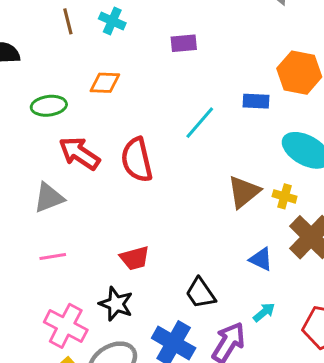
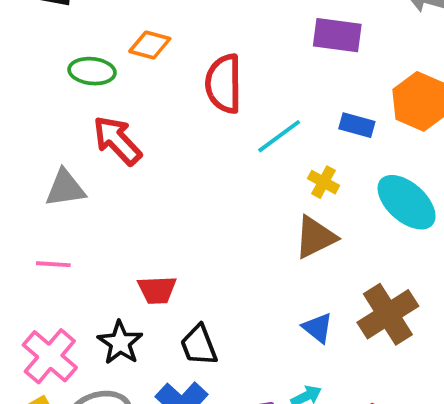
purple rectangle: (184, 43) -> (337, 35), moved, size x1.4
orange diamond: (105, 83) -> (150, 45), moved
red semicircle: (137, 160) -> (224, 84), moved
yellow cross: (285, 196) -> (324, 182), moved
black trapezoid: (200, 293) -> (199, 345), moved

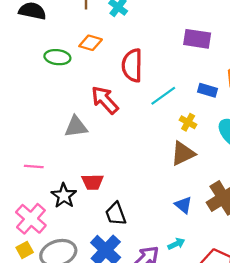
red arrow: (117, 140) -> (105, 100), moved
gray triangle: (65, 188) -> (76, 127), moved
black star: (120, 343) -> (64, 196), moved

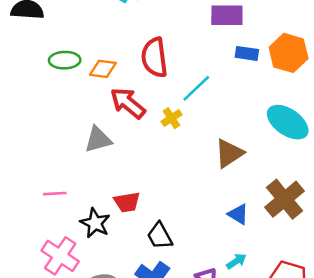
orange diamond: (91, 43) -> (103, 69), moved
blue rectangle: (208, 90) -> (247, 53), moved
yellow cross: (188, 122) -> (171, 118), moved, turned 35

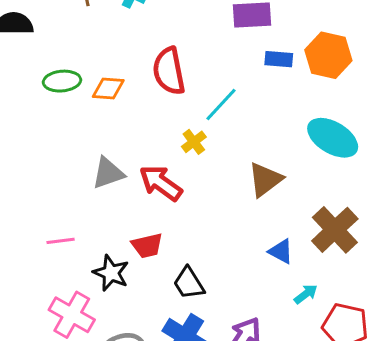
red arrow: (128, 103) -> (161, 183), moved
cyan arrow: (236, 261) -> (306, 294), moved

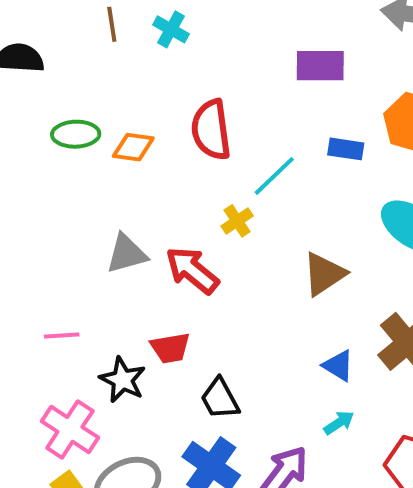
blue rectangle: (279, 59) -> (346, 149), moved
cyan arrow: (306, 294) -> (339, 423), moved

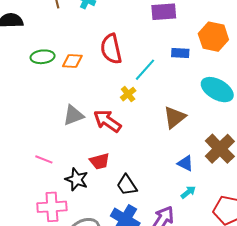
pink line: (62, 335) -> (44, 159), turned 30
pink cross: (70, 429) -> (52, 207), turned -32

